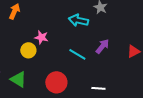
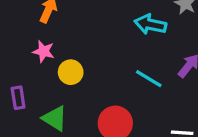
pink star: (41, 37) -> (44, 51), moved

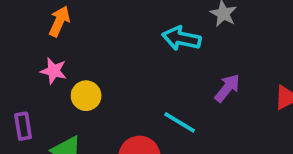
cyan line: (149, 79) -> (180, 122), moved

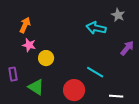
orange arrow: (59, 21) -> (25, 25), moved
purple arrow: (227, 88) -> (127, 48), moved

